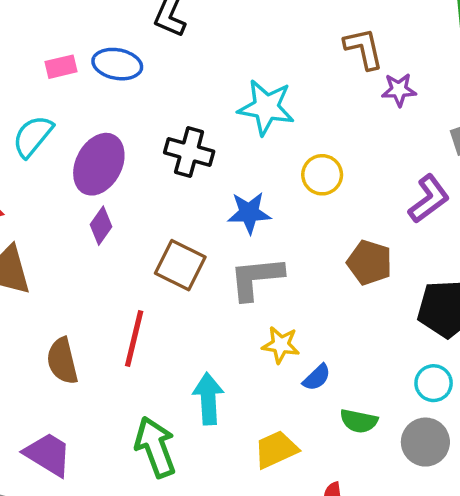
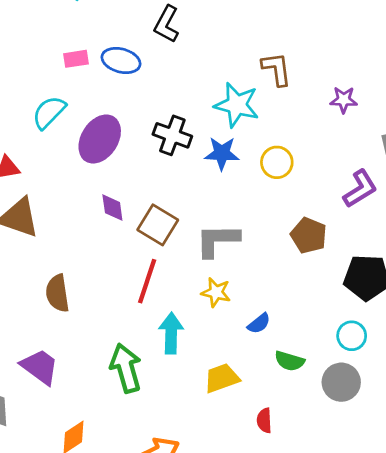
brown L-shape: (364, 48) -> (277, 69), moved
blue star: (249, 213) -> (222, 153), moved
purple diamond: (101, 226) -> (112, 208), moved, turned -48
red line: (134, 339) -> (147, 281), moved
yellow star: (281, 345) -> (216, 292), moved

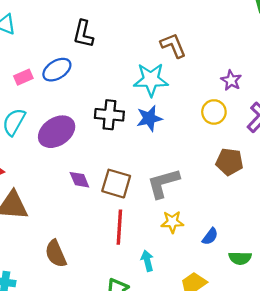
blue ellipse: (121, 60) -> (57, 70), turned -32
purple star: (344, 100) -> (231, 80), moved, turned -30
purple ellipse: (100, 139) -> (57, 132), turned 39
yellow circle: (277, 162) -> (214, 112), moved
cyan arrow: (171, 333) -> (147, 261), size x0.7

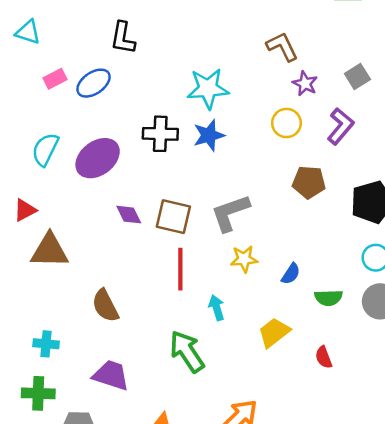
brown L-shape: (173, 45) -> (282, 47), moved
pink rectangle: (23, 77) -> (55, 79), moved

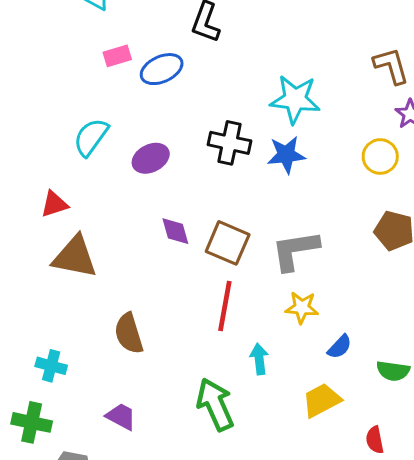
purple ellipse: (98, 158) -> (151, 158), size x0.7
blue semicircle: (291, 274) -> (340, 347), moved
purple trapezoid: (111, 375) -> (121, 416), size x0.7

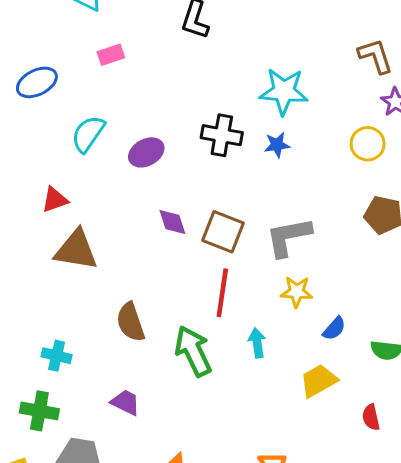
blue ellipse: (162, 69) -> (37, 82), moved
blue star: (286, 155) -> (277, 145), size x0.7
green arrow: (215, 404) -> (193, 351), moved

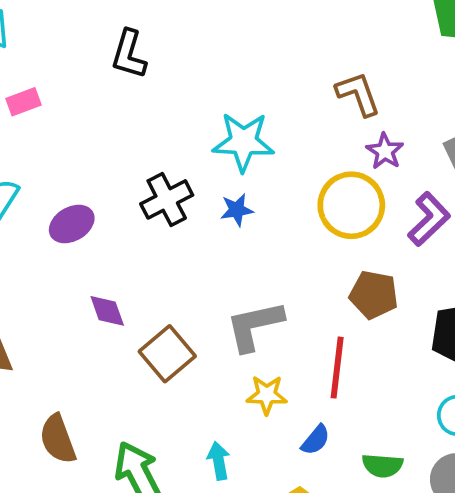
black cross: (222, 135) -> (167, 199), turned -36
yellow circle: (368, 144) -> (351, 205), size x1.5
brown square: (223, 232) -> (167, 354), moved, turned 30
red line: (222, 293) -> (337, 368), moved

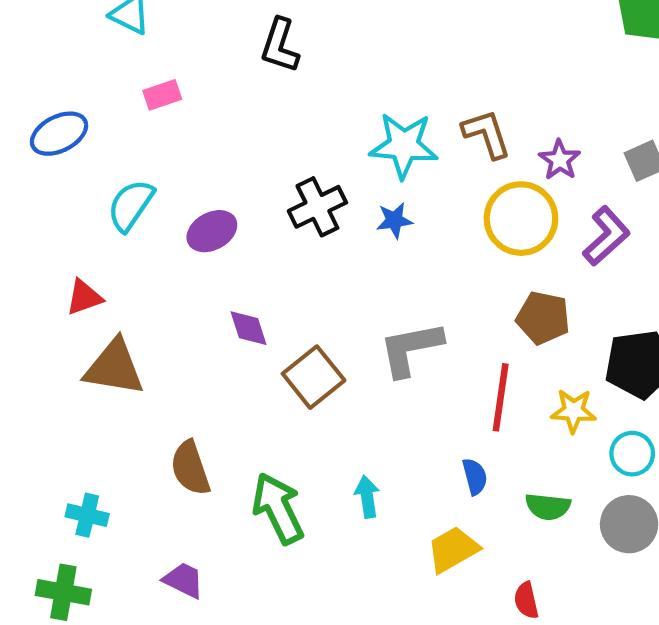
brown L-shape: (358, 94) -> (487, 134), moved
yellow star: (267, 395) -> (573, 411), moved
blue semicircle: (316, 440) -> (475, 477), turned -56

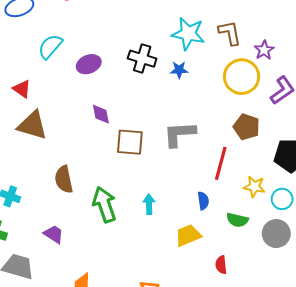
black cross: (317, 207) -> (142, 59), turned 36
red triangle: (84, 297) -> (22, 89), turned 48
brown square: (314, 377) -> (130, 142), turned 36
yellow star: (573, 411) -> (254, 187), moved

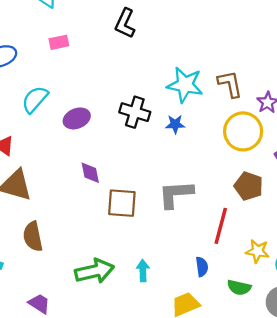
brown semicircle: (64, 179) -> (33, 237), moved
green arrow: (104, 205) -> (94, 271), turned 96

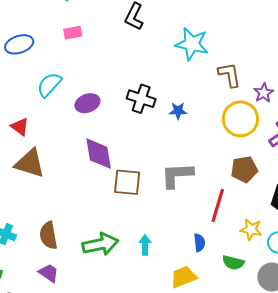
cyan star: (185, 85) -> (192, 44), moved
purple diamond: (90, 173) -> (99, 154), size x1.6
brown pentagon: (249, 186) -> (244, 169), turned -30
brown semicircle: (33, 237) -> (48, 235), moved

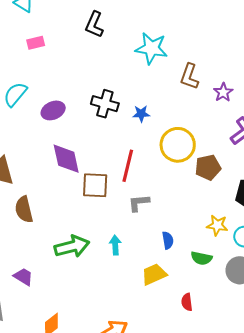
brown L-shape: (230, 75) -> (189, 77), turned -148
yellow circle: (240, 119) -> (178, 145), moved
gray L-shape: (177, 175) -> (139, 203), moved, size x0.7
red line: (218, 205) -> (128, 166), moved
brown semicircle: (48, 235) -> (24, 209), moved

